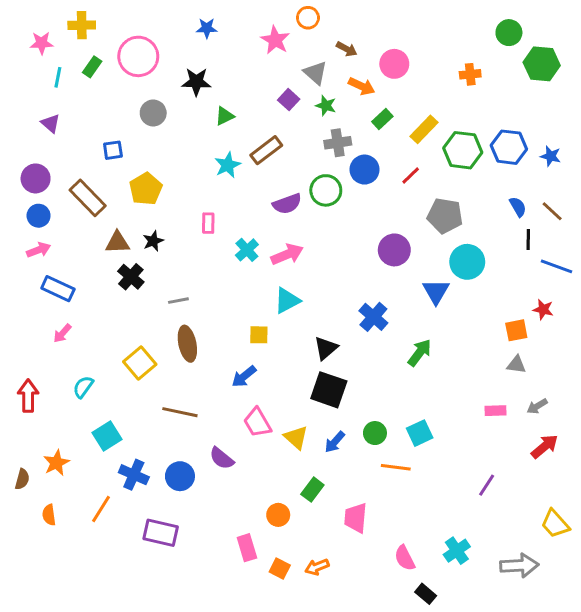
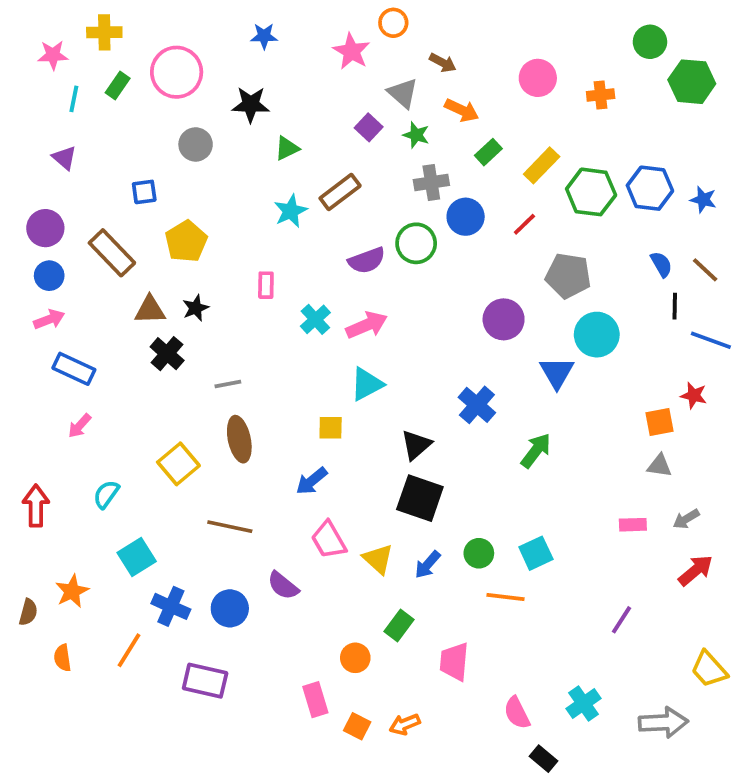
pink circle: (394, 64) -> (538, 78), moved

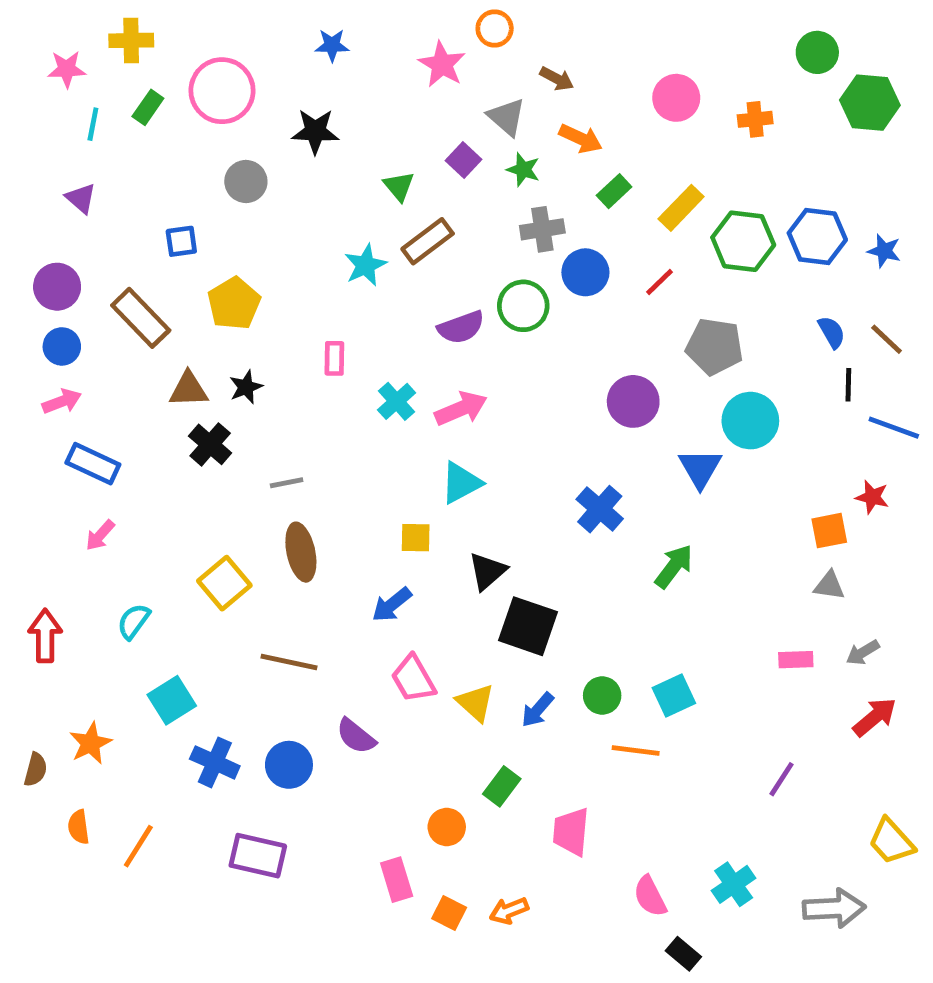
green triangle: (287, 148) -> (399, 186), moved, turned -44
black triangle: (416, 445) -> (487, 571), moved
orange line: (129, 650) -> (138, 846), moved

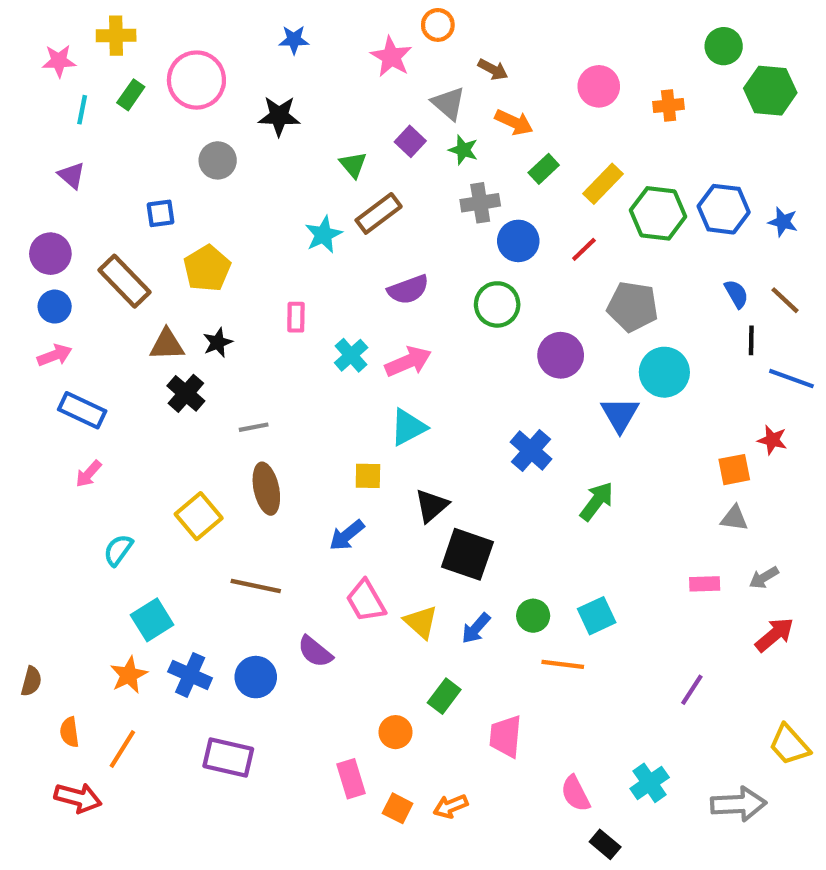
green circle: (523, 306) -> (497, 304), moved
red arrow: (45, 636) -> (78, 798), moved, turned 105
orange star: (91, 743) -> (129, 675), moved

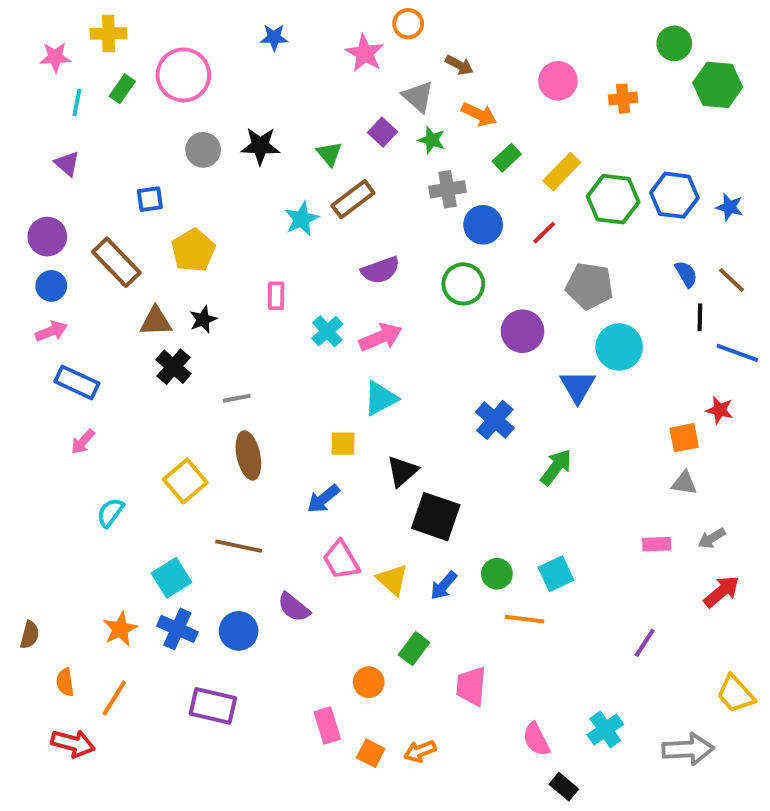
black star: (279, 116) -> (260, 146), moved
cyan square: (152, 620) -> (172, 578), moved

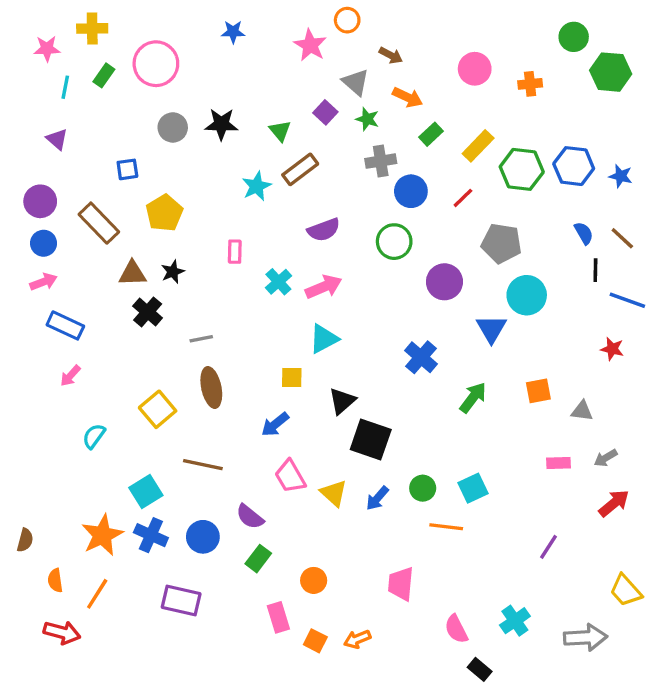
orange square: (684, 438) -> (538, 391), moved
orange star: (120, 629) -> (102, 535), size x1.4
green rectangle: (414, 649) -> (258, 559), moved

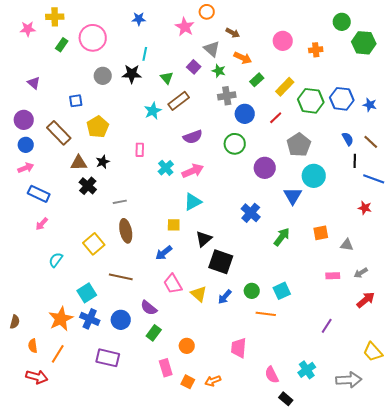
cyan line: (65, 87) -> (145, 54), moved
gray pentagon: (502, 243) -> (299, 145), turned 30

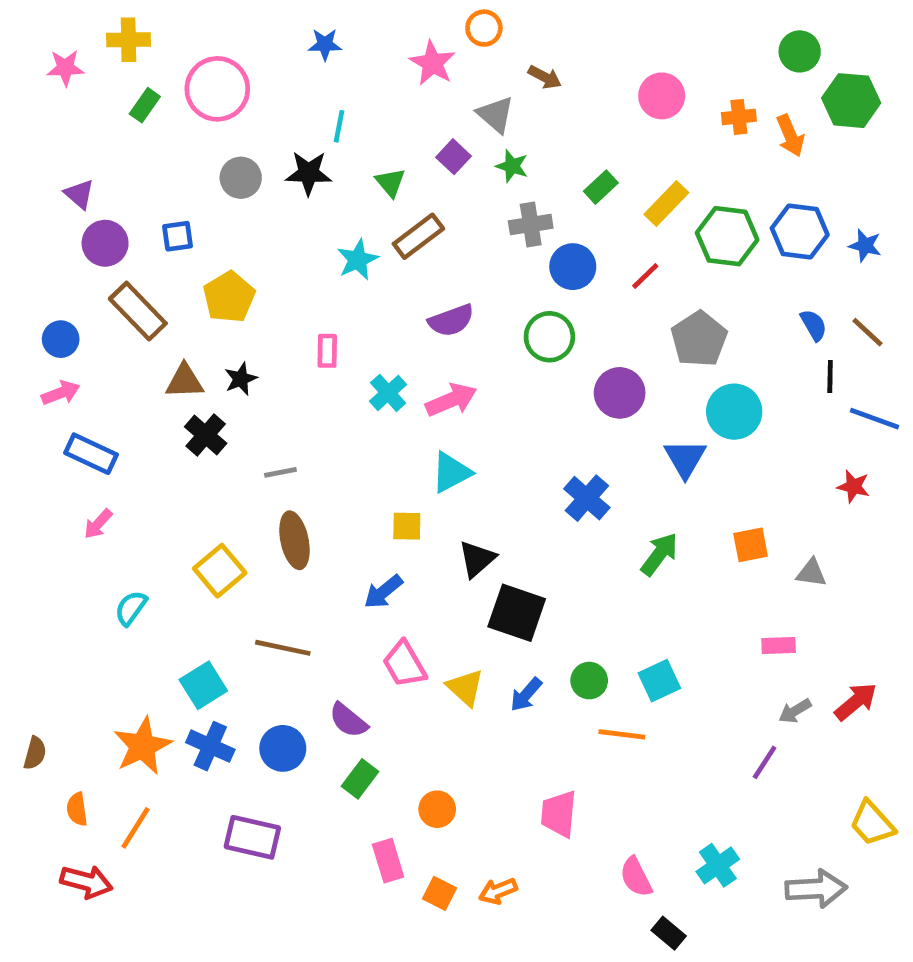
orange arrow: (243, 58) -> (790, 136), moved, turned 42
purple circle: (24, 120) -> (105, 243), moved
gray arrow: (361, 273) -> (795, 711), moved

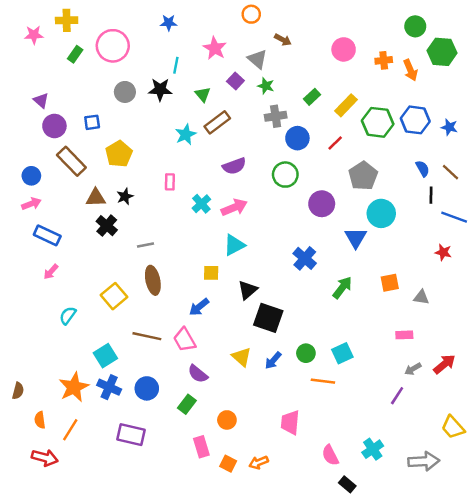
pink star: (432, 63) -> (215, 48), moved
pink trapezoid: (404, 664) -> (184, 340), moved
purple semicircle: (348, 720) -> (198, 374), moved

